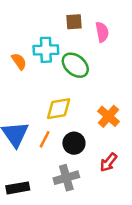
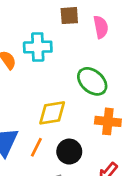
green ellipse: (75, 65) -> (92, 81), moved
orange cross: (109, 116) -> (108, 121), turned -35

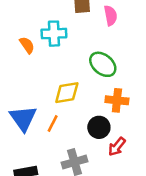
black circle: (69, 152) -> (99, 127), moved

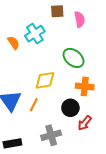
cyan cross: (54, 34) -> (35, 34), turned -30

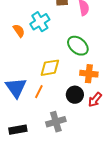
red arrow: (85, 123) -> (95, 100), moved

